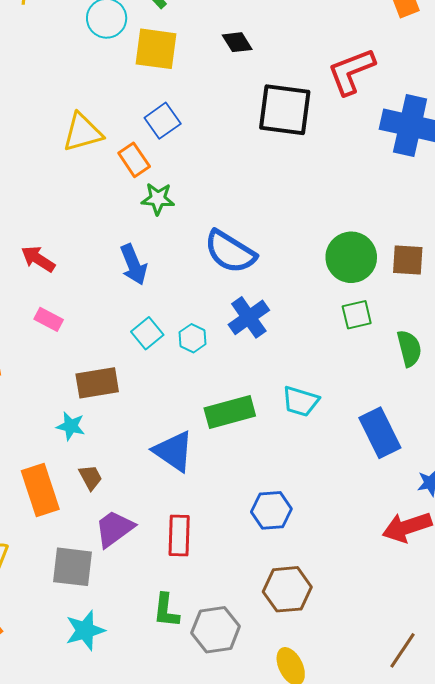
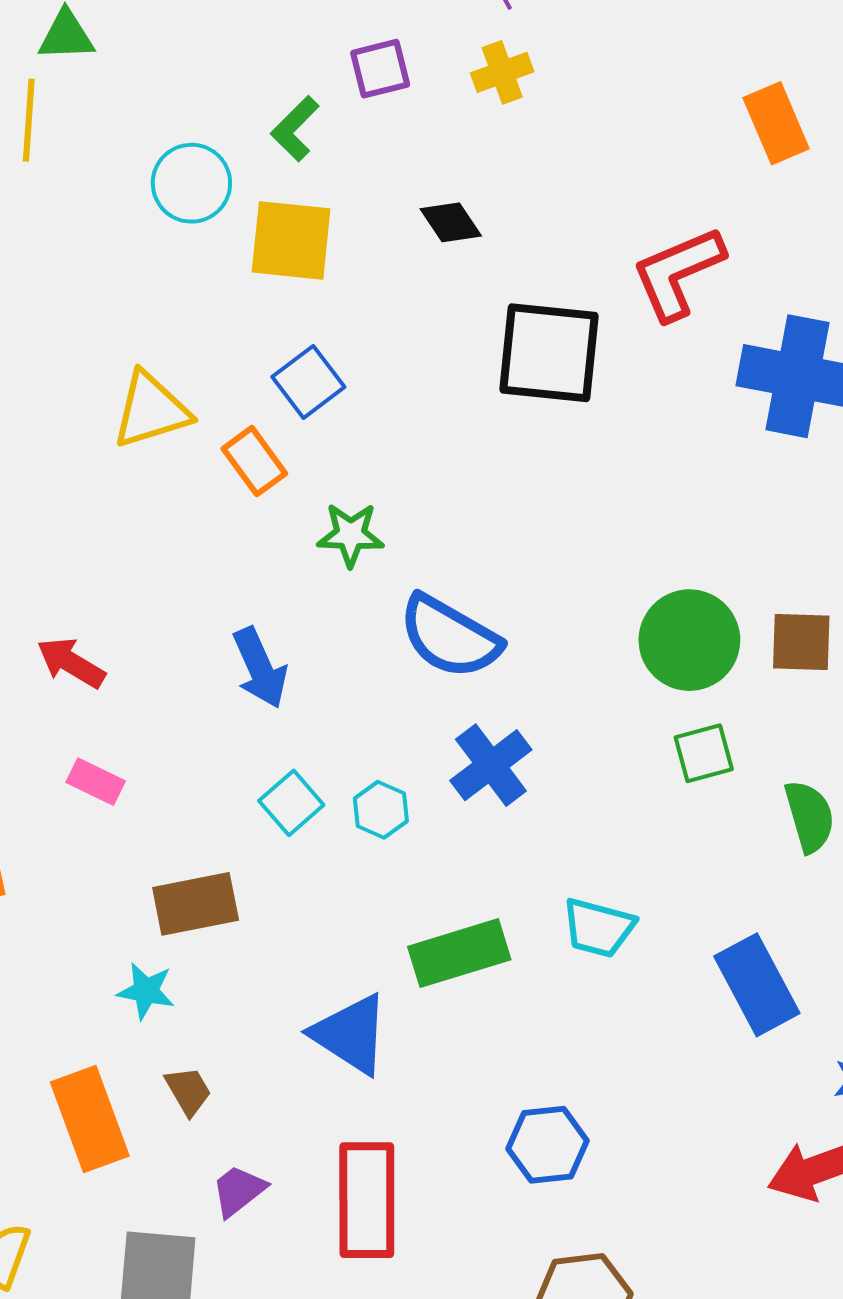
green star: (158, 199) -> (351, 535), moved
purple trapezoid: (114, 529) -> (239, 1191), size x0.7
red rectangle: (179, 535) -> (367, 1200), size x1.4

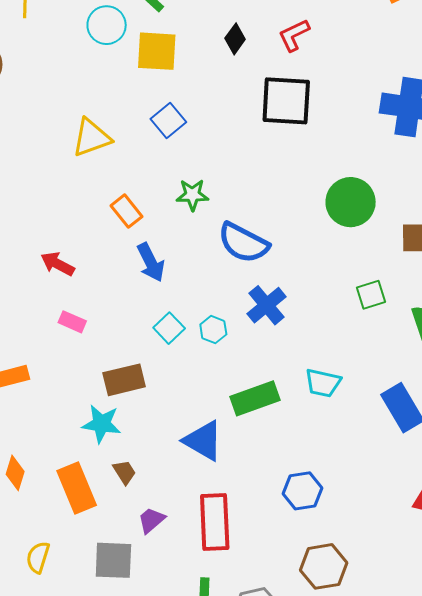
black diamond: (451, 222) -> (235, 39), turned 72
red L-shape: (678, 273) -> (294, 35), moved, size x0.7
orange rectangle: (254, 461) -> (127, 211), moved
green circle: (689, 640) -> (351, 202), moved
cyan star: (146, 991) -> (101, 424), size x1.4

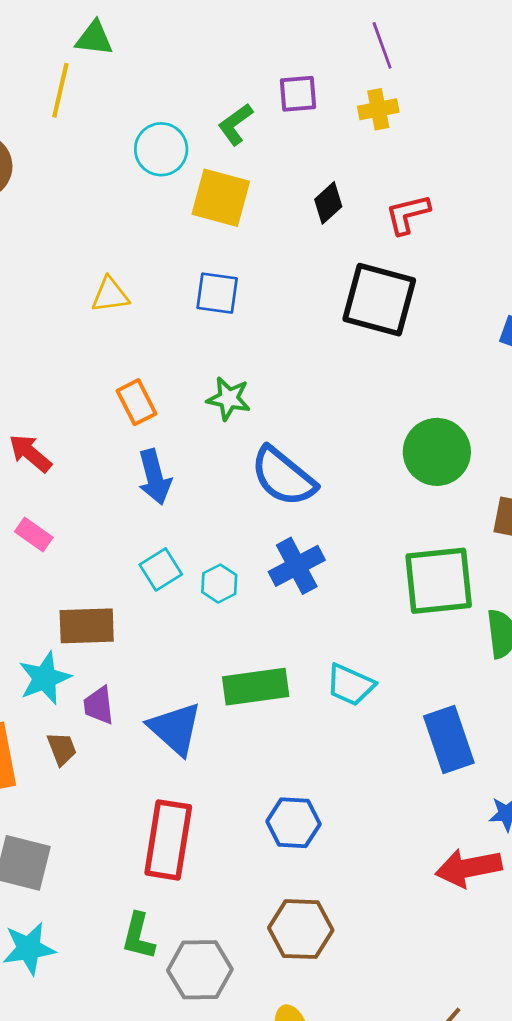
blue square: (168, 120) -> (217, 293), turned 36
yellow triangle: (92, 138) -> (110, 295), size x0.7
green square: (371, 295) -> (439, 581), size x1.8
cyan star: (101, 424) -> (45, 678), turned 30
purple trapezoid: (151, 520) -> (99, 705), moved, turned -68

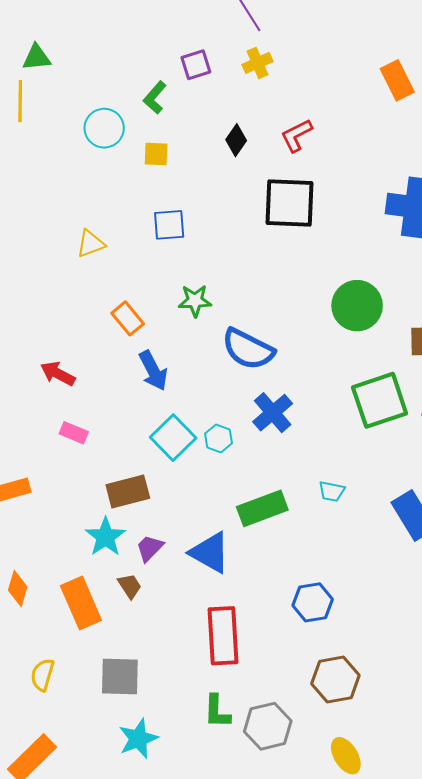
yellow square: (221, 198) -> (156, 154), size x0.6
cyan square: (161, 569) -> (173, 438), size x1.4
cyan trapezoid: (350, 685) -> (332, 491), size x0.7
purple trapezoid: (99, 705) -> (150, 548), turned 64

